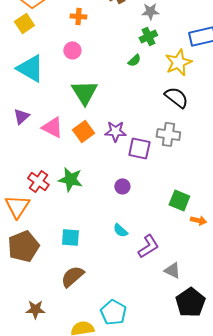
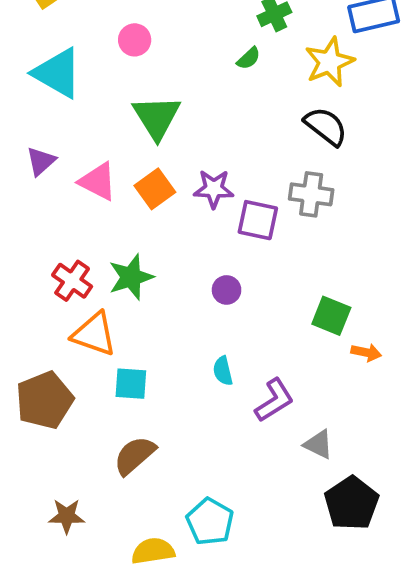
green star: (70, 179) -> (131, 277), turned -30
orange triangle: (17, 206) -> (94, 334), moved, turned -44
cyan semicircle: (120, 230) -> (223, 371), turned 35

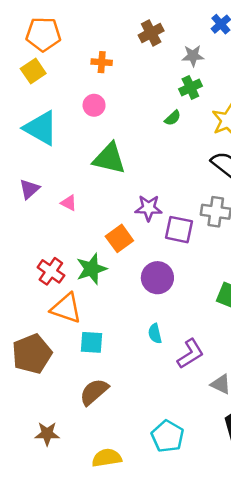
green triangle: (157, 117) -> (109, 159), turned -45
pink triangle: (98, 181) -> (69, 203), size x0.6
orange square: (155, 189) -> (119, 238), moved
purple circle: (227, 290) -> (157, 278), size x1.6
cyan pentagon: (210, 522) -> (168, 436), moved

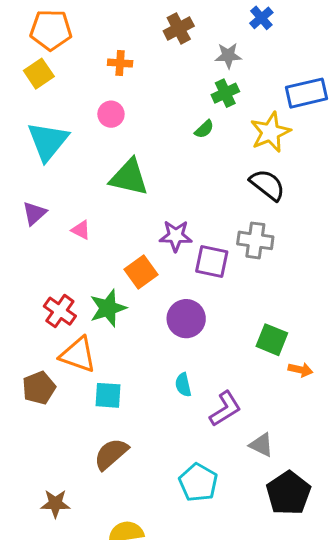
cyan triangle: (41, 128) -> (48, 141), turned 39
brown pentagon: (32, 354) -> (39, 388), moved, size x0.7
cyan pentagon: (168, 436) -> (198, 483), moved

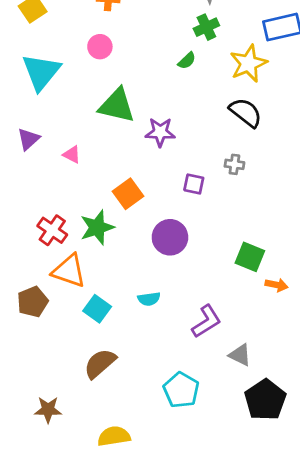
purple star: (176, 236) -> (160, 132), moved
gray cross: (255, 240) -> (234, 164), size x0.6
purple square: (212, 261) -> (194, 184), size x0.7
cyan semicircle: (183, 385) -> (149, 299), moved, turned -85
cyan square: (108, 395) -> (97, 309), turned 32

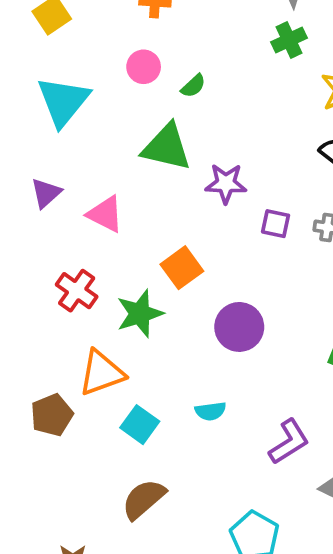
green semicircle: (187, 61) -> (193, 86), moved
pink triangle: (72, 155) -> (105, 214), size x1.5
purple square: (194, 184) -> (276, 224), moved
red cross: (52, 230) -> (77, 291), moved
orange triangle: (69, 271) -> (101, 373), turned -39

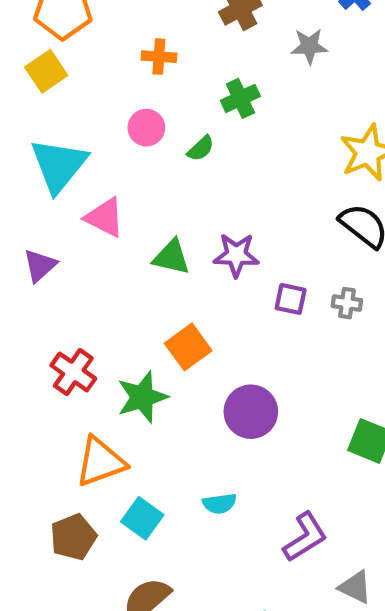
green cross: (289, 40) -> (240, 98), moved
green triangle: (167, 147) -> (171, 257), moved, size x0.7
pink triangle: (105, 214) -> (105, 217), moved
brown pentagon: (52, 415) -> (73, 537), moved

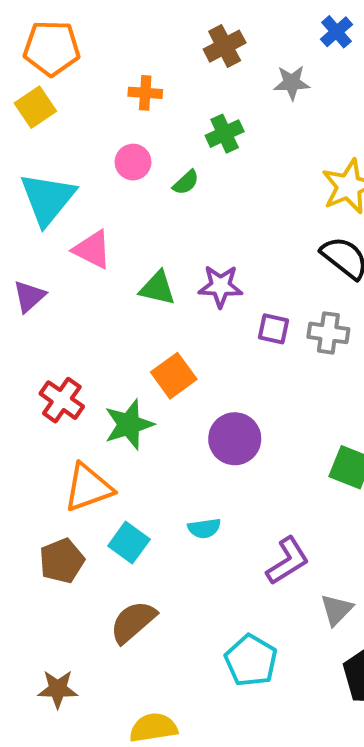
gray cross: (347, 303) -> (328, 333), size x1.4
gray triangle: (355, 587) -> (336, 610), turned 48

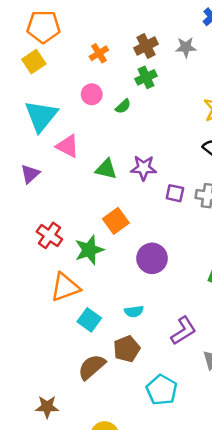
brown cross: (225, 46) -> (146, 46), moved
orange cross: (145, 93) -> (99, 53), turned -36
brown pentagon: (62, 561) -> (127, 349), moved

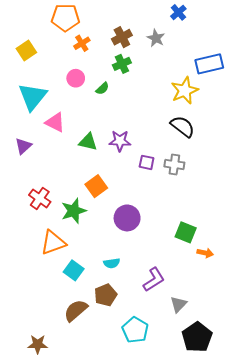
orange pentagon: (43, 27) -> (65, 18), moved
gray star: (186, 47) -> (156, 38), turned 30

